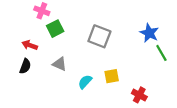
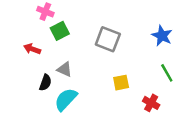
green line: (161, 53) -> (167, 73), moved
black semicircle: (25, 66) -> (45, 83), moved
cyan semicircle: (85, 82) -> (66, 99), moved, size x1.5

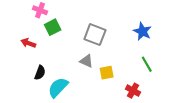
gray triangle: (65, 69) -> (86, 61), moved

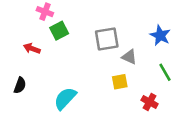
gray square: (95, 35) -> (107, 39), turned -30
gray triangle: (86, 61) -> (129, 57), moved
black semicircle: (40, 73) -> (20, 85), moved

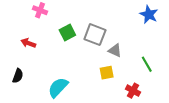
green square: (59, 31) -> (67, 32), moved
blue star: (160, 35) -> (149, 15), moved
gray square: (107, 39) -> (95, 35), turned 30

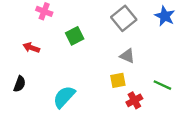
gray square: (95, 35) -> (124, 18), moved, turned 30
green line: (147, 64) -> (162, 85), moved, turned -35
red cross: (133, 91) -> (134, 100), moved, turned 32

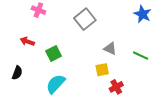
gray square: (124, 18) -> (85, 19), moved
green square: (75, 36) -> (54, 54), moved
green line: (162, 85) -> (141, 56), moved

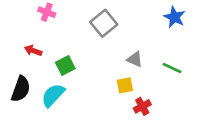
black semicircle: (17, 73) -> (21, 89), size x1.5
cyan semicircle: (56, 84) -> (53, 95), moved

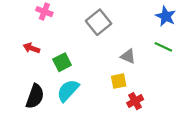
green line: (172, 68) -> (163, 47), moved
black semicircle: (21, 89) -> (35, 96), moved
cyan semicircle: (53, 95) -> (68, 90), moved

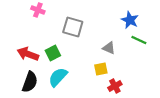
blue star: (166, 16) -> (130, 20), moved
gray square: (99, 22) -> (73, 27), moved, turned -35
red arrow: (31, 48) -> (28, 54), moved, size x1.5

